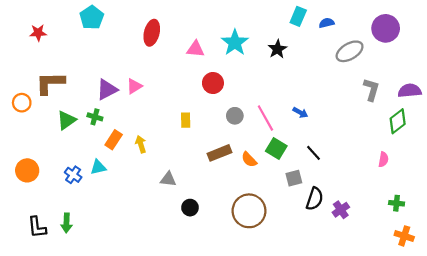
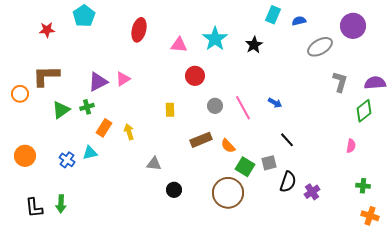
red star: (38, 33) -> (47, 30), moved
green cross: (95, 117) -> (87, 107), turned -32
green square: (276, 149) -> (245, 167), moved

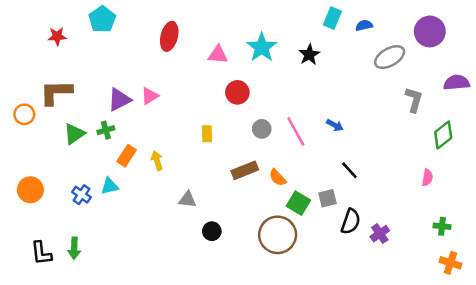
purple semicircle: (375, 83) -> (457, 83), moved

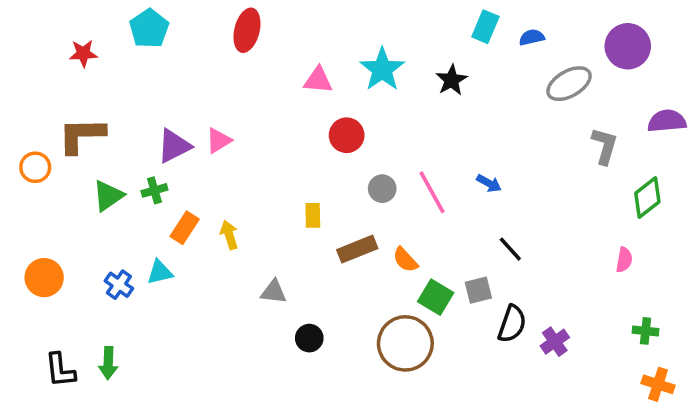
red ellipse: (169, 36) -> (247, 30), moved
yellow rectangle: (207, 134) -> (313, 215), moved

